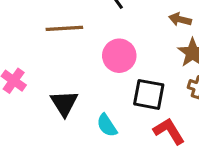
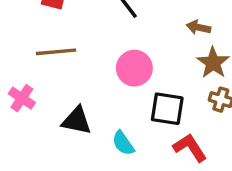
brown line: (64, 28) -> (56, 52), moved
black triangle: (64, 103) -> (77, 121), turned -44

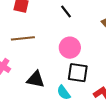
black square: (167, 109) -> (78, 73), moved

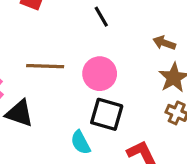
brown line: (23, 38) -> (45, 66), moved
black triangle: (36, 79) -> (19, 113), moved

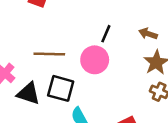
black line: (101, 17) -> (106, 34), moved, turned 54
black square: (107, 114) -> (61, 88), moved

